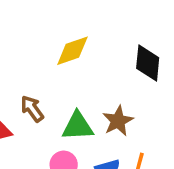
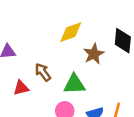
brown star: (118, 121) -> (94, 54), moved

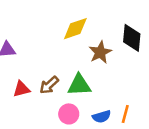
brown arrow: (43, 72) -> (49, 85), moved, turned -96

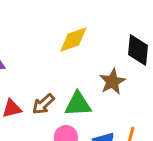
brown star: (100, 52) -> (112, 82), moved

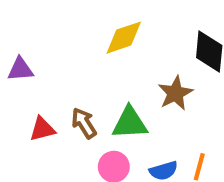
brown arrow: (43, 104) -> (84, 123), turned 100

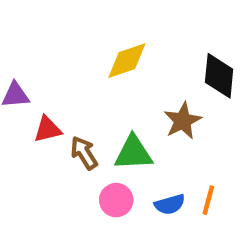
red triangle: (42, 129) -> (48, 129), moved

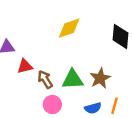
brown star: (183, 121) -> (100, 78), moved
pink circle: (116, 200) -> (52, 105), moved

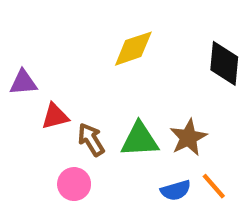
pink circle: (52, 105) -> (74, 184), moved
orange line: (114, 106) -> (214, 186), turned -56

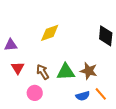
yellow diamond: (133, 49) -> (50, 33), moved
red triangle: (55, 116) -> (18, 68), moved, turned -48
brown star: (188, 137) -> (89, 71), turned -30

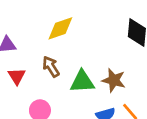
brown arrow: (43, 72) -> (51, 67), moved

